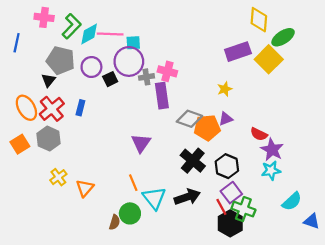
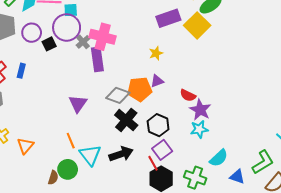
pink cross: (167, 71) -> (103, 37), size x1.4
gray cross: (146, 77) -> (83, 42), turned -32
gray diamond: (189, 119) -> (118, 95), moved
green cross: (243, 209) -> (195, 178), moved

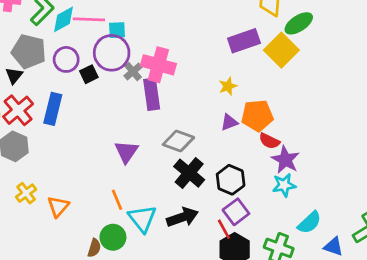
blue rectangle: (21, 71) -> (53, 109), size x1.6
orange pentagon: (140, 89) -> (257, 116), moved

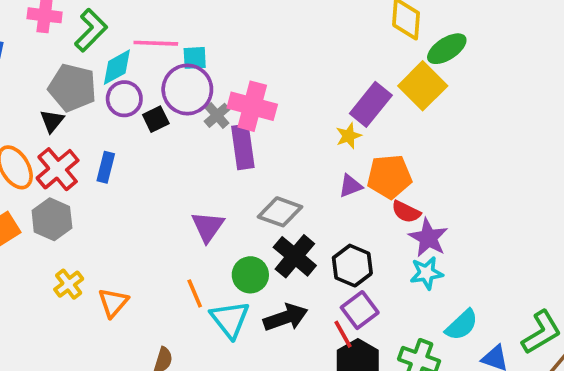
cyan diamond: (63, 19) -> (117, 67), moved
purple rectangle: (244, 41) -> (371, 104), moved, turned -32
blue rectangle: (53, 109) -> (106, 167), size x0.7
green circle: (113, 237) -> (250, 275), moved

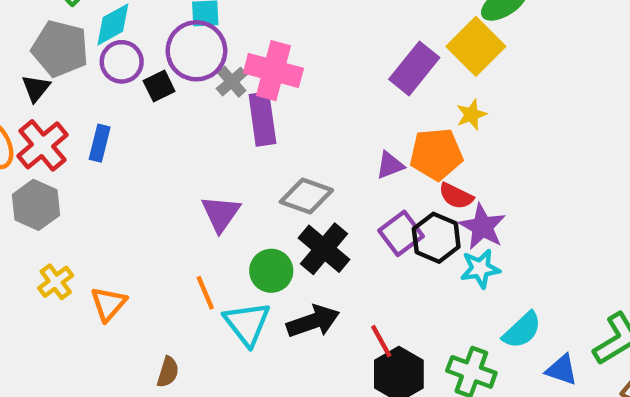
yellow star: (349, 136) -> (471, 115), moved
black hexagon: (352, 266) -> (436, 238), moved
purple square: (360, 310) -> (401, 233), moved

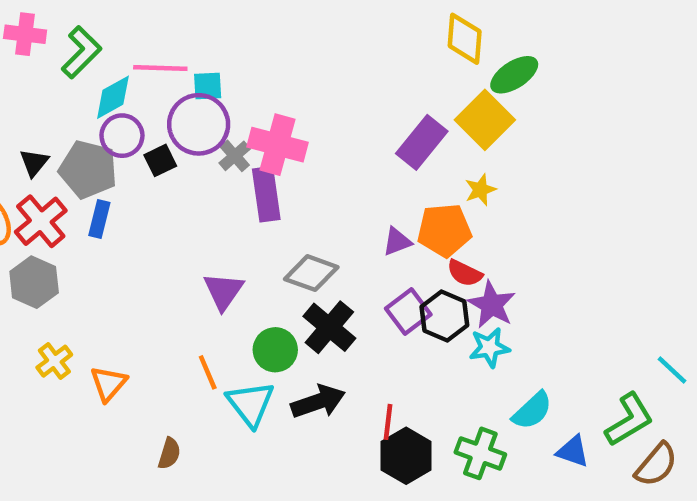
gray pentagon: (60, 49) -> (88, 169), moved
red line: (381, 341) -> (388, 422), turned 36

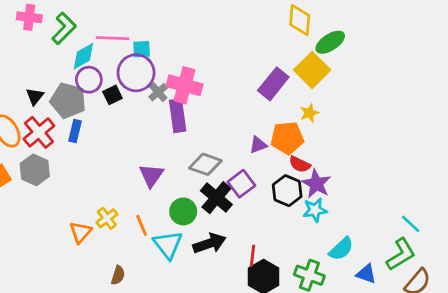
purple square: (408, 311) -> (241, 184), moved
yellow cross: (54, 361) -> (107, 218), moved
cyan line: (672, 370) -> (411, 224), moved

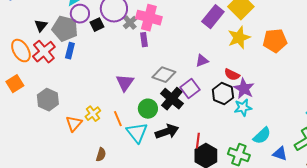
yellow star: (309, 113) -> (239, 38), size x1.6
purple rectangle: (178, 116) -> (144, 40), size x0.6
orange pentagon: (287, 138) -> (275, 41), moved
gray hexagon: (35, 170) -> (48, 100), moved

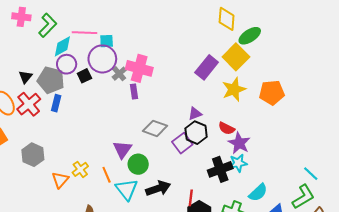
purple triangle: (125, 83) -> (122, 149), moved
black hexagon: (223, 94) -> (196, 133), moved
black cross: (172, 99) -> (220, 169), moved, turned 30

